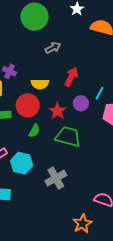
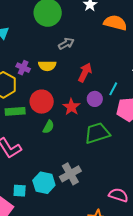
yellow semicircle: (40, 84) -> (47, 66), moved
green trapezoid: (68, 137) -> (97, 133), moved, turned -32
cyan hexagon: (22, 163) -> (44, 183), moved

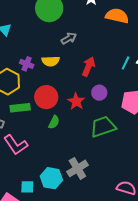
cyan line: (113, 89) -> (126, 63), moved

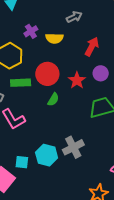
purple cross: (27, 64) -> (31, 31), moved, turned 32

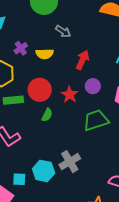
gray arrow: (74, 17) -> (63, 31), turned 63

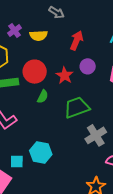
green trapezoid: (96, 120) -> (77, 107), moved
gray cross: (70, 162) -> (96, 135), moved

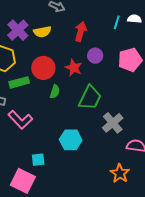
purple cross: (15, 31) -> (18, 30), size x1.5
green trapezoid: (77, 107) -> (90, 98), turned 144
cyan hexagon: (41, 152) -> (71, 140), moved

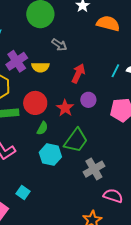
cyan hexagon: (71, 140) -> (50, 155), moved
cyan square: (38, 160) -> (23, 193), moved, turned 32

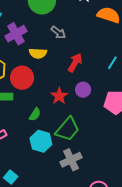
purple cross: (17, 61) -> (16, 34), moved
red circle: (35, 103) -> (22, 78), moved
gray cross: (94, 169) -> (71, 160), moved

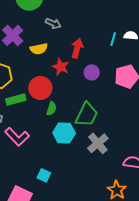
red circle: (22, 78) -> (40, 88), moved
red star: (59, 96) -> (61, 67), moved

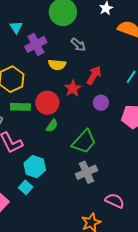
cyan hexagon: (64, 133) -> (35, 167), moved

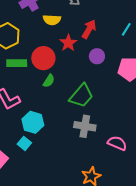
gray cross: (86, 172) -> (85, 126), turned 35
pink semicircle: (115, 201) -> (117, 143), moved

